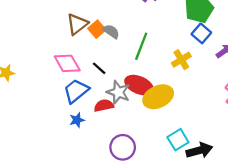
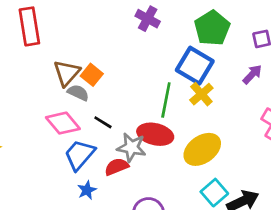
gray semicircle: (111, 31) -> (78, 93), moved
blue square: (201, 33) -> (195, 66), moved, size x1.5
green line: (141, 46) -> (166, 100), moved
yellow ellipse: (158, 97) -> (202, 149), moved

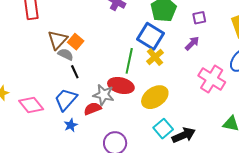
black line: (103, 122) -> (75, 72), moved, turned 32
pink diamond: (63, 123) -> (31, 105), moved

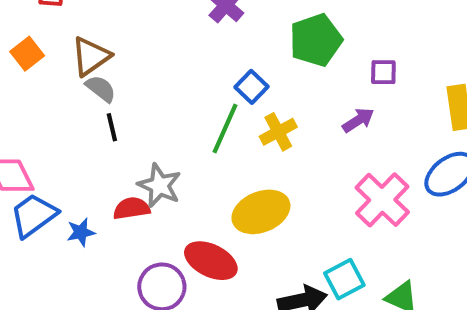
blue square: (150, 36) -> (251, 87), moved, size x0.6
orange square: (76, 42) -> (27, 54), moved
red ellipse: (121, 86) -> (211, 261), moved
blue trapezoid: (66, 99) -> (34, 215), moved
cyan square: (163, 129) -> (344, 279), moved

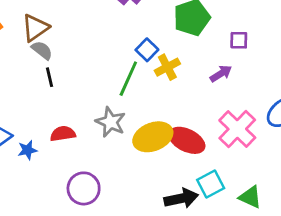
yellow cross: (278, 132) -> (167, 67), moved
gray star: (159, 185) -> (111, 122), moved
red ellipse: (211, 261) -> (187, 140), moved

